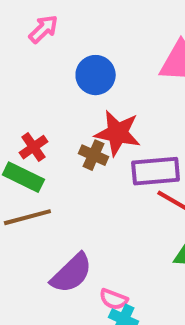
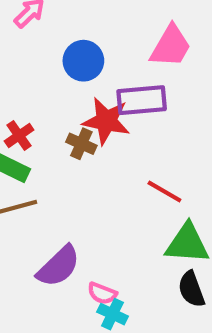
purple rectangle: (156, 171) -> (142, 100), moved

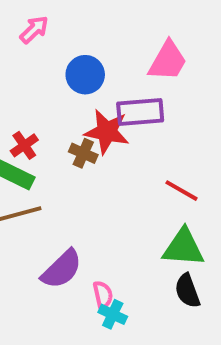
red line: (164, 192) -> (181, 191), moved
pink semicircle: (102, 293) -> (103, 295), turned -124

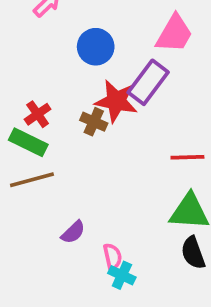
purple rectangle: (140, 112) -> (148, 82), turned -48
red line: (181, 191) -> (187, 157), turned -32
purple semicircle: (62, 269) -> (73, 232), size x0.6

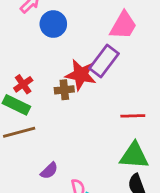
blue circle: (96, 47) -> (53, 24), moved
brown cross: (94, 122) -> (64, 90), turned -30

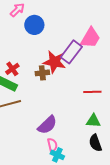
pink trapezoid: (123, 25) -> (90, 38), moved
green triangle: (134, 156) -> (93, 121), size x0.7
purple semicircle: (49, 171) -> (47, 125), moved, size x1.5

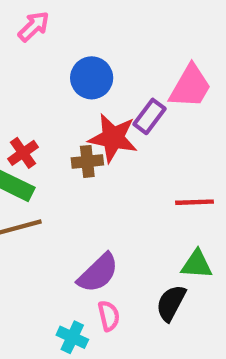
blue circle: (34, 25) -> (92, 78), moved
purple rectangle: (71, 52) -> (150, 116), size x0.7
black semicircle: (95, 143) -> (171, 303), moved, turned 48
cyan cross: (57, 155) -> (72, 337), moved

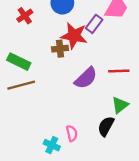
red cross: (23, 153) -> (25, 16), moved
green triangle: (197, 264) -> (120, 105), turned -42
purple semicircle: (98, 273) -> (86, 78), moved

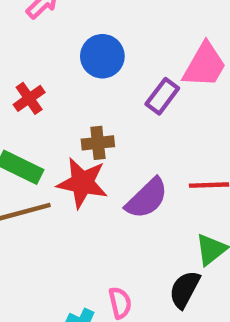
red cross: (25, 16) -> (29, 98), moved
red star: (74, 36) -> (82, 183), moved

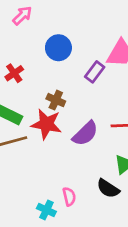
brown cross: (98, 143) -> (56, 100), turned 30
black semicircle: (185, 289) -> (108, 189), turned -85

